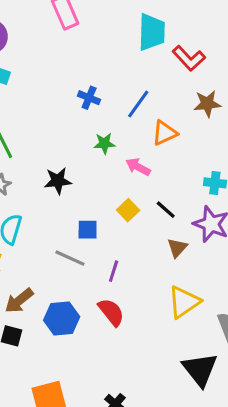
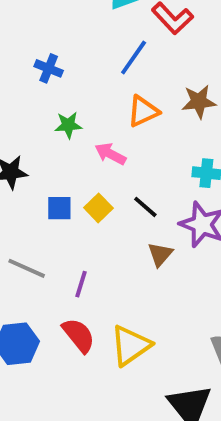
blue line: (138, 104) -> (134, 58), moved
brown star: (207, 104) -> (199, 102), moved
blue square: (88, 230) -> (59, 208), moved
yellow triangle: (184, 302) -> (131, 345), moved

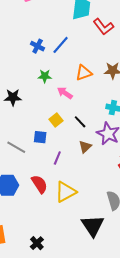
blue line: (134, 58) -> (61, 45), moved
blue square: (59, 208) -> (40, 137), moved
purple line: (81, 284) -> (57, 158), moved

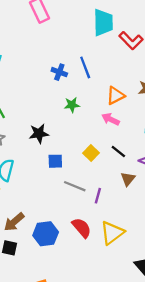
blue line: (61, 45) -> (85, 67), turned -54
pink arrow: (65, 93) -> (111, 119), moved
blue square: (40, 137) -> (55, 161), moved
gray line: (16, 147) -> (75, 186), moved

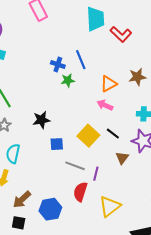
green star: (72, 105) -> (68, 80), moved
yellow square: (91, 153) -> (88, 136), size x1.5
red semicircle: (82, 228) -> (80, 192), moved, turned -120

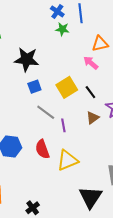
black star: (41, 120) -> (27, 59), size x1.4
blue square: (57, 144) -> (34, 87), turned -32
purple line: (96, 174) -> (63, 125), turned -40
red semicircle: (80, 192) -> (42, 149), moved, turned -54

